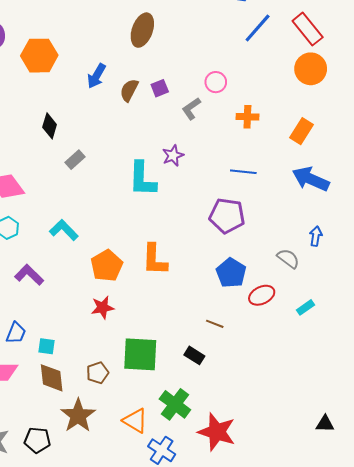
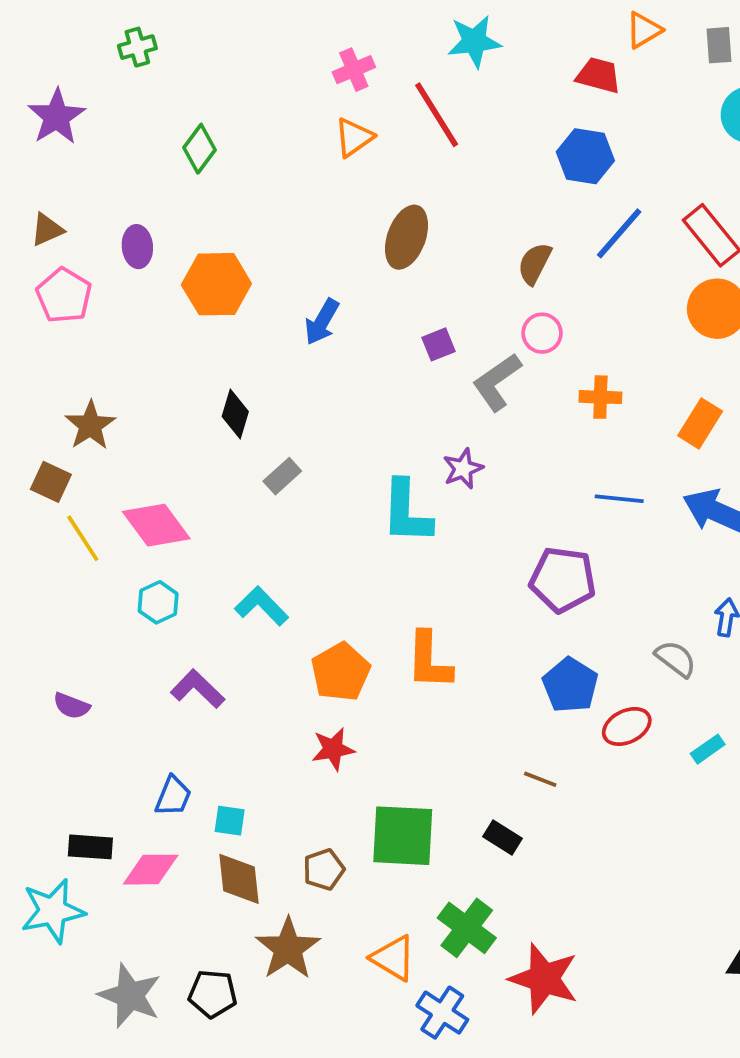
brown semicircle: (129, 90) -> (535, 263), moved
gray L-shape: (191, 109) -> (497, 382), size x1.4
blue line: (243, 172) -> (619, 499), moved

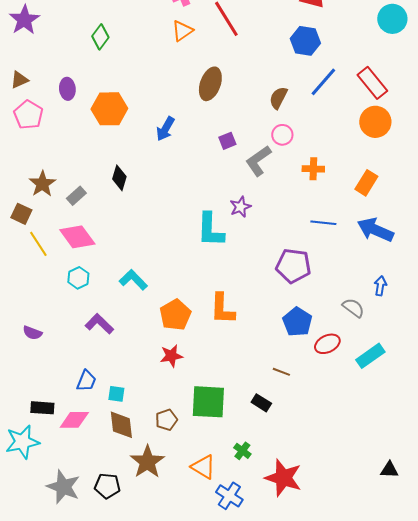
gray rectangle: (282, 476) -> (76, 196), moved
cyan rectangle: (708, 749) -> (370, 356), size x1.6
green cross: (467, 928) -> (242, 451), size x0.6

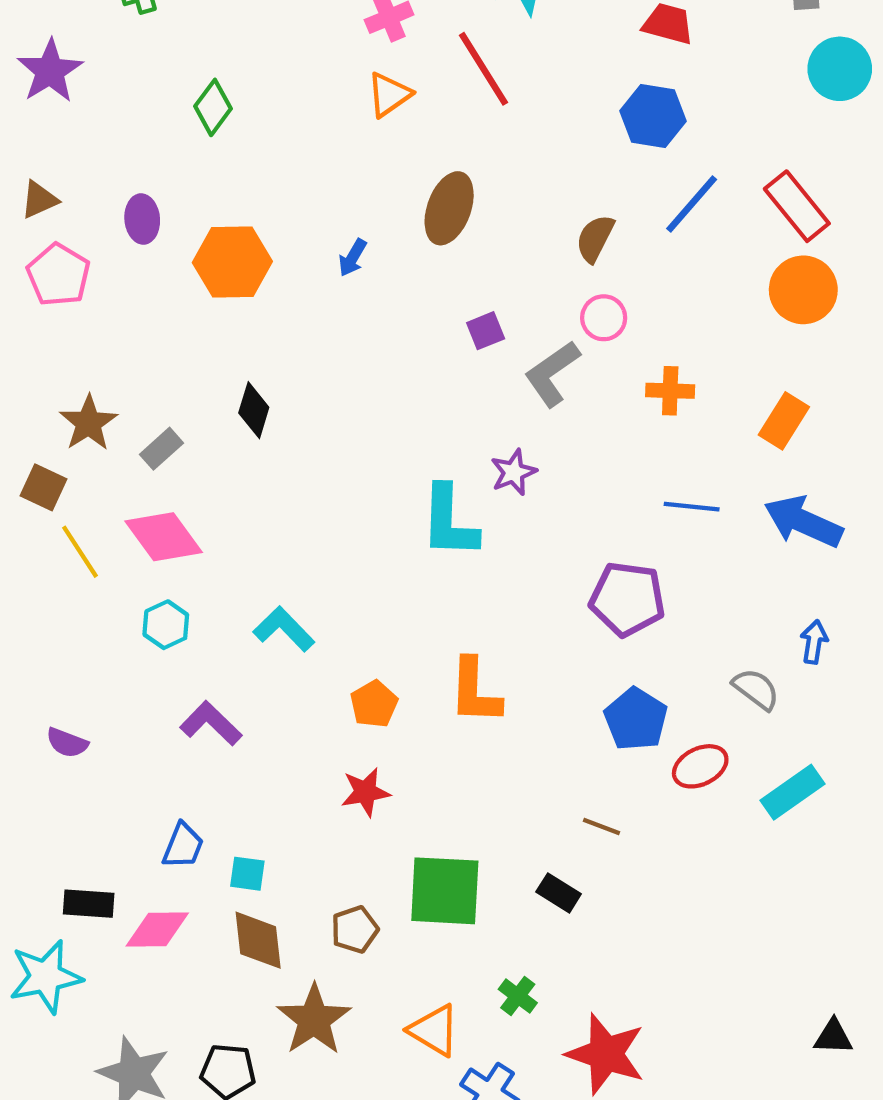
blue arrow: (165, 129) -> (353, 258), moved, size x0.7
orange pentagon: (175, 315) -> (374, 704), size x0.7

